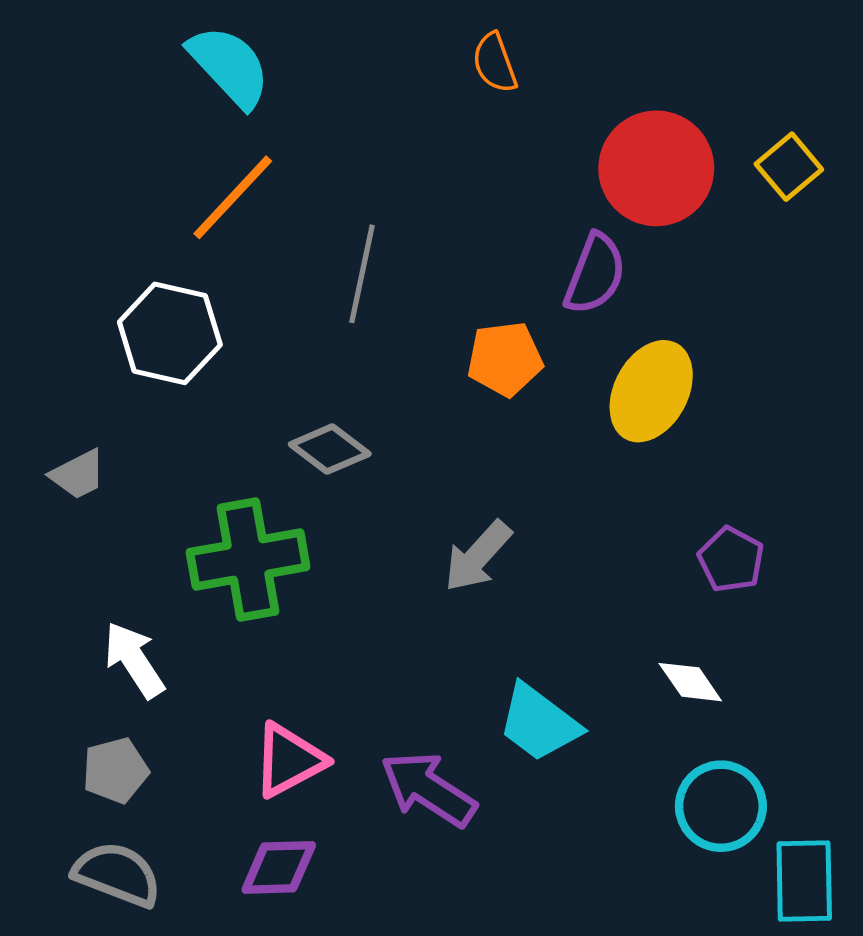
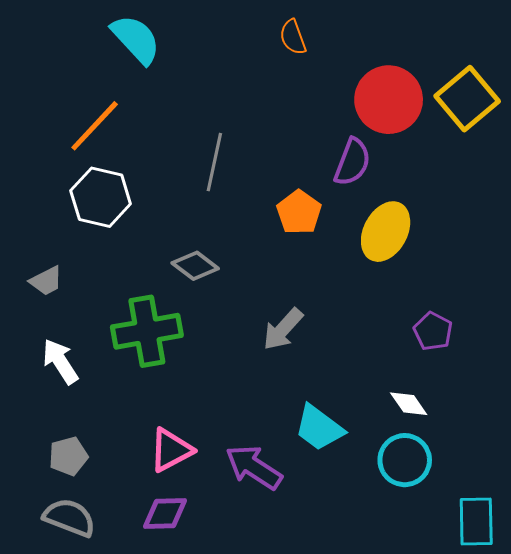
yellow square: (789, 167) -> (467, 99), size x1.6
orange line: (233, 197) -> (95, 126), moved
orange pentagon: (505, 359) -> (299, 212), turned -30
white arrow: (134, 660) -> (60, 361), moved
cyan circle: (721, 806) -> (405, 460), moved

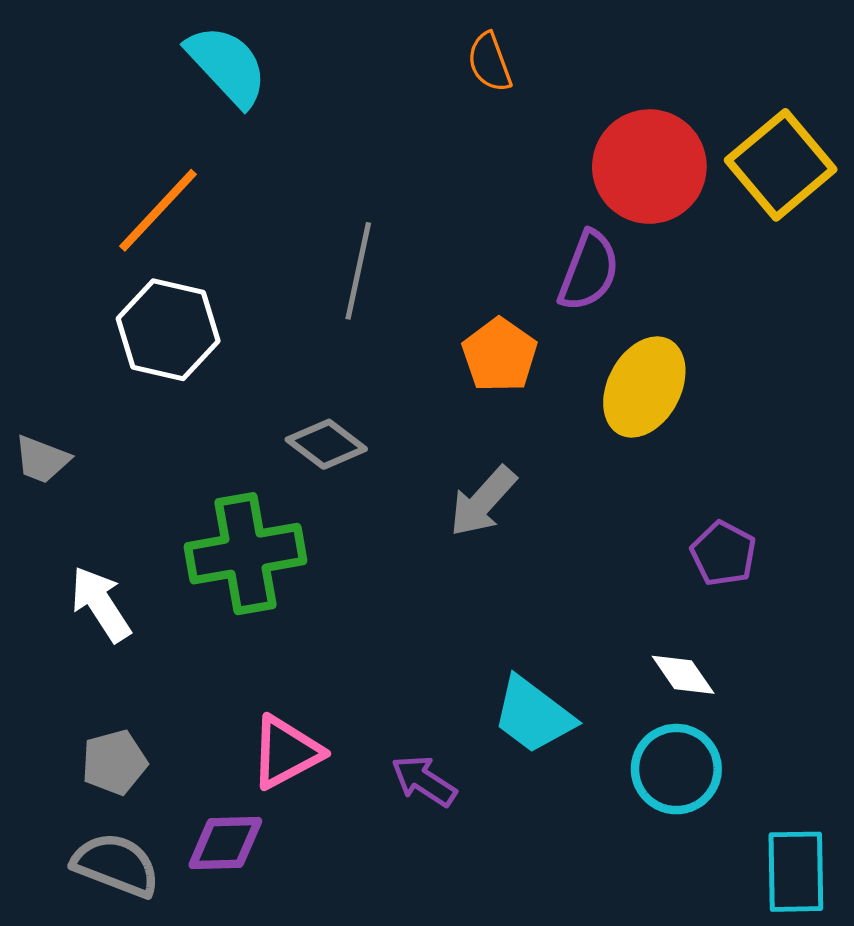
gray trapezoid: (46, 281) -> (42, 459), moved, turned 48
gray arrow: (283, 329) -> (483, 501), moved
purple arrow: (254, 467) -> (424, 781), size x0.7
purple diamond: (165, 513) -> (225, 843), moved

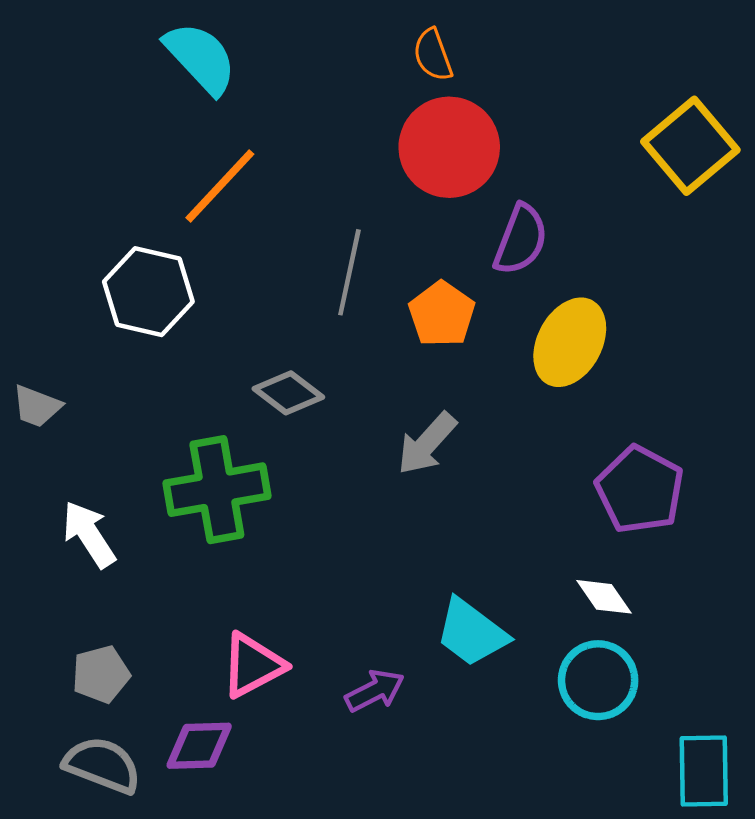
red circle: (649, 167) -> (449, 147), moved
orange line: (158, 210) -> (220, 186), moved
gray line: (358, 271) -> (349, 272), moved
purple pentagon: (723, 554) -> (640, 490), size x1.5
purple arrow: (424, 781) -> (375, 691), turned 120

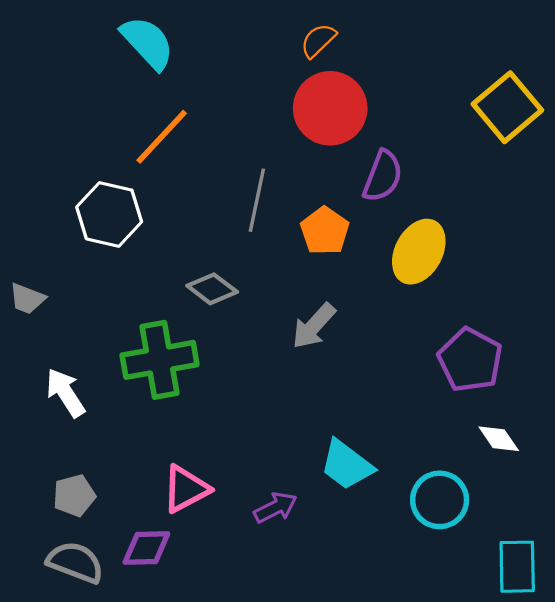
orange semicircle: (433, 55) -> (318, 40), turned 66
white diamond: (604, 597) -> (499, 439), moved

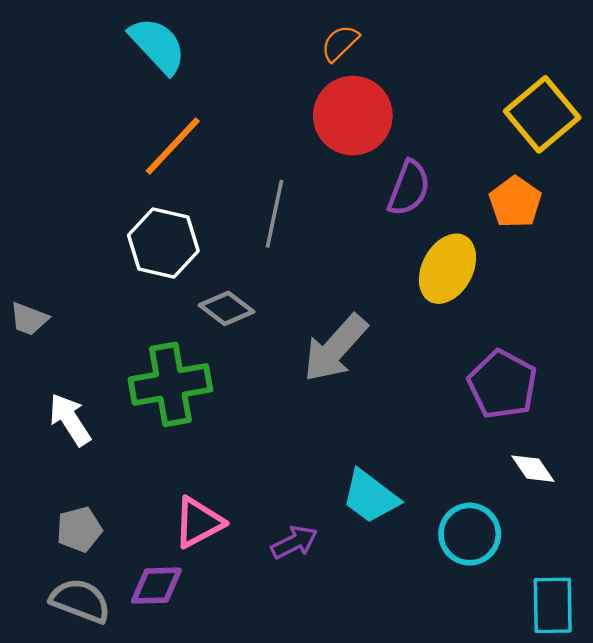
white hexagon: (109, 214) -> (163, 243), moved
orange pentagon: (325, 231) -> (515, 202), moved
gray arrow: (314, 326) -> (335, 348), size x1.4

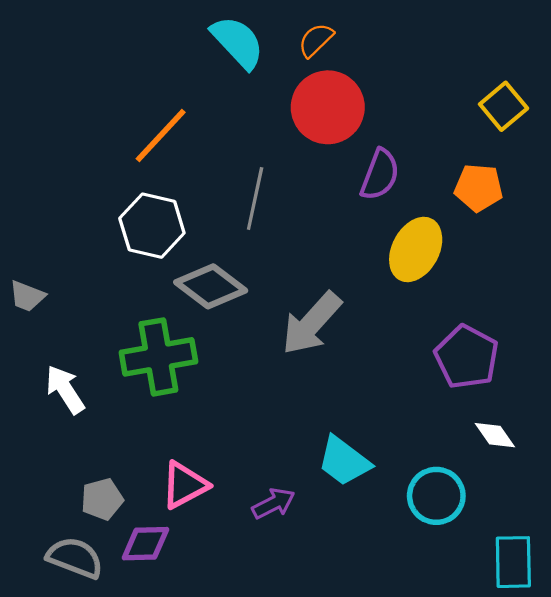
cyan semicircle: (158, 45) -> (238, 42), moved
yellow square: (542, 114) -> (504, 106), size x0.7
orange pentagon: (515, 202) -> (479, 188), turned -30
gray diamond: (227, 308) -> (211, 286), size x1.4
gray pentagon: (79, 529) -> (102, 499), moved

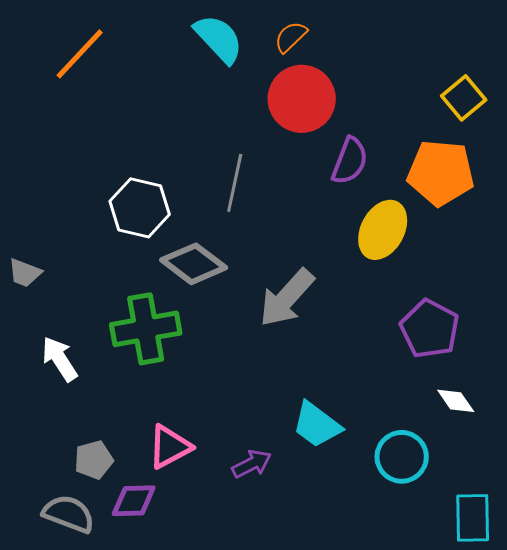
orange line: (161, 136) -> (80, 54), moved
orange pentagon: (479, 188) -> (441, 173), size x1.5

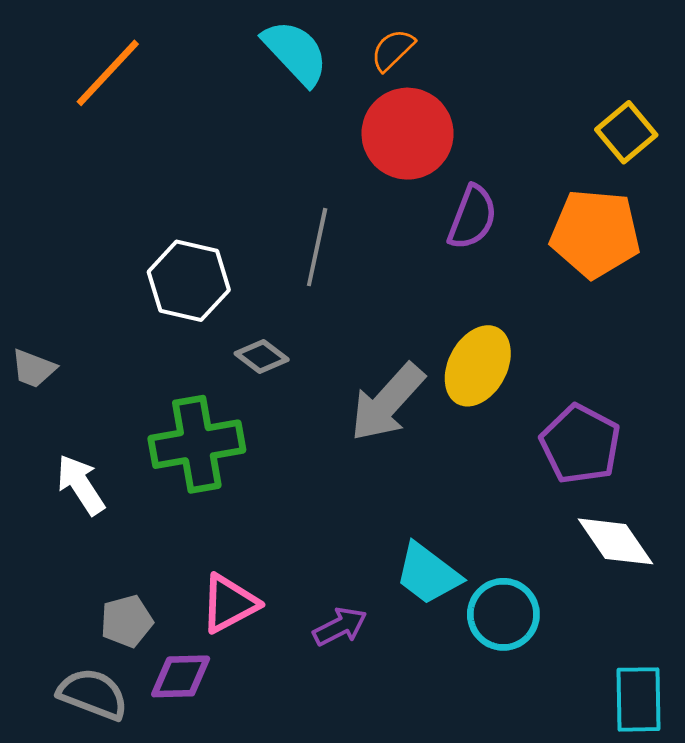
yellow ellipse: (383, 230) -> (478, 366), moved
gray diamond: (194, 264) -> (262, 356), size x0.6
white diamond: (456, 401) -> (615, 541), size x1.5
cyan circle: (402, 457) -> (503, 614), moved

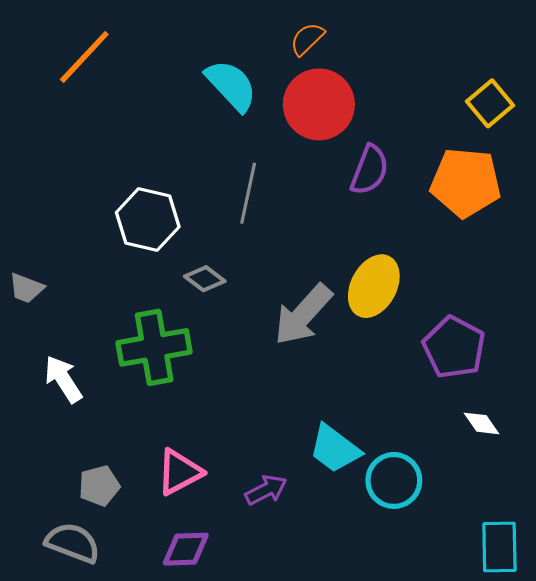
cyan semicircle: (295, 53) -> (231, 85), moved
white diamond: (615, 541) -> (482, 423), size x0.6
purple diamond: (181, 676) -> (186, 549), moved

